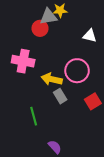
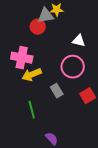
white triangle: (90, 36) -> (79, 41), moved
yellow arrow: (52, 79) -> (32, 75), moved, turned -36

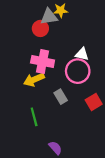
white triangle: (79, 41) -> (82, 54), moved
pink cross: (22, 58) -> (43, 62), moved

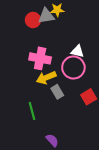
red circle: (40, 28) -> (33, 20), moved
yellow arrow: (34, 80) -> (46, 78), moved

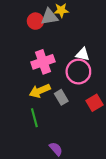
pink cross: (40, 58) -> (43, 62), turned -30
yellow arrow: (46, 78) -> (40, 91), moved

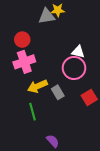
red circle: (35, 21) -> (22, 40), moved
pink cross: (43, 62) -> (24, 62), moved

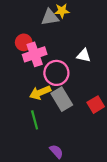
pink cross: (24, 62) -> (35, 54), moved
pink circle: (74, 68) -> (56, 73), moved
gray rectangle: (58, 92) -> (62, 99), size x1.5

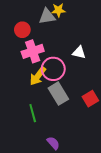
red circle: (24, 42) -> (22, 30), moved
yellow arrow: (40, 93) -> (38, 76), moved, turned -30

